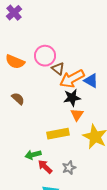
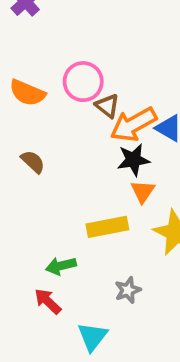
red arrow: (45, 167) -> (48, 301), moved

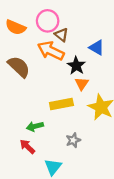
orange arrow: (133, 124) -> (51, 51), moved, turned 55
black star: (133, 160) -> (76, 66), turned -30
brown semicircle: (33, 162) -> (19, 67), size x1.6

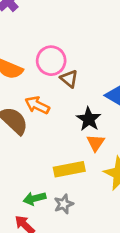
orange arrow: (51, 51) -> (37, 105), moved, size x0.7
gray star: (73, 140) -> (64, 204), moved

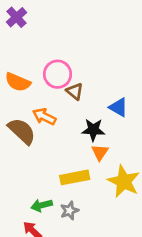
black star: (89, 119) -> (93, 130), turned -30

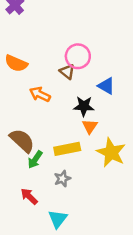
pink circle: (58, 74) -> (78, 56), moved
brown semicircle: (22, 131) -> (22, 141), moved
green arrow: (42, 205) -> (35, 160), moved, turned -42

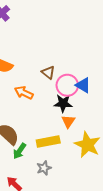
pink circle: (78, 56) -> (67, 85), moved

